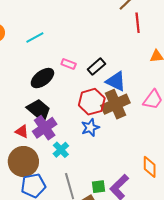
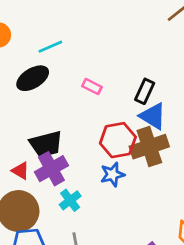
black rectangle: (96, 67) -> (145, 91), moved, turned -30
black ellipse: (42, 78) -> (33, 78), moved
black trapezoid: (39, 110) -> (46, 144), turned 120

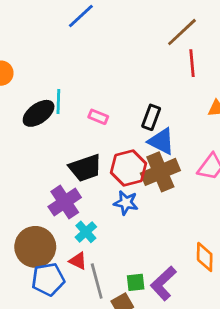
cyan line: (50, 47) -> (58, 102), moved, turned -60
black trapezoid: (46, 144) -> (85, 168), moved
red triangle: (20, 171) -> (78, 261), moved
blue star: (112, 174) -> (126, 203), turned 30

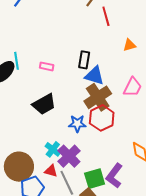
red hexagon: (128, 168) -> (102, 118), moved
purple cross: (65, 202) -> (69, 156), moved
green square: (136, 282) -> (95, 179), size x1.5

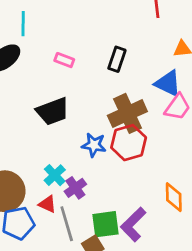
cyan line: (16, 61) -> (23, 24), moved
blue triangle: (94, 76) -> (168, 83), moved
purple cross: (69, 156) -> (75, 188), size x0.7

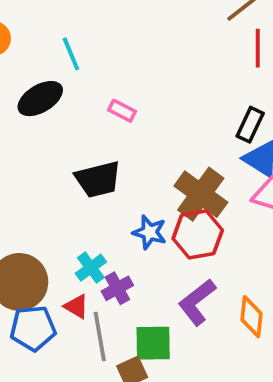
cyan line: (23, 24) -> (71, 54), turned -30
black rectangle: (117, 59) -> (250, 125), moved
brown cross: (127, 113) -> (201, 194), turned -36
purple L-shape: (133, 224) -> (197, 302), moved

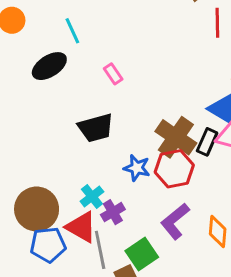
pink rectangle: (122, 111) -> (113, 74), turned 30
black rectangle: (250, 125) -> (207, 142), moved
red triangle: (76, 306) -> (81, 227), size x1.6
green square: (153, 343) -> (142, 254), turned -32

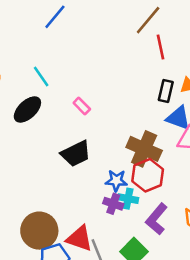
black rectangle: (207, 142) -> (166, 91), moved
cyan cross: (92, 196) -> (128, 199), moved, turned -30
purple cross: (113, 212) -> (113, 204), moved, turned -30

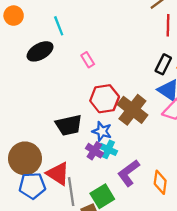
black trapezoid: (76, 154) -> (69, 125), moved
red hexagon: (148, 175) -> (105, 99), moved

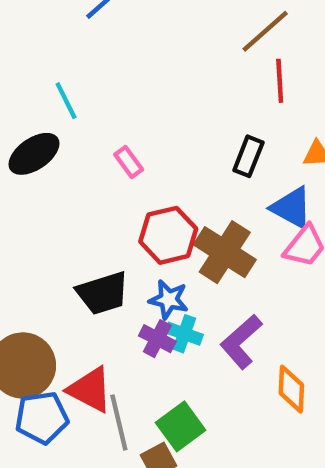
black rectangle: (163, 64) -> (248, 156), moved
purple L-shape: (129, 173) -> (241, 342), moved

